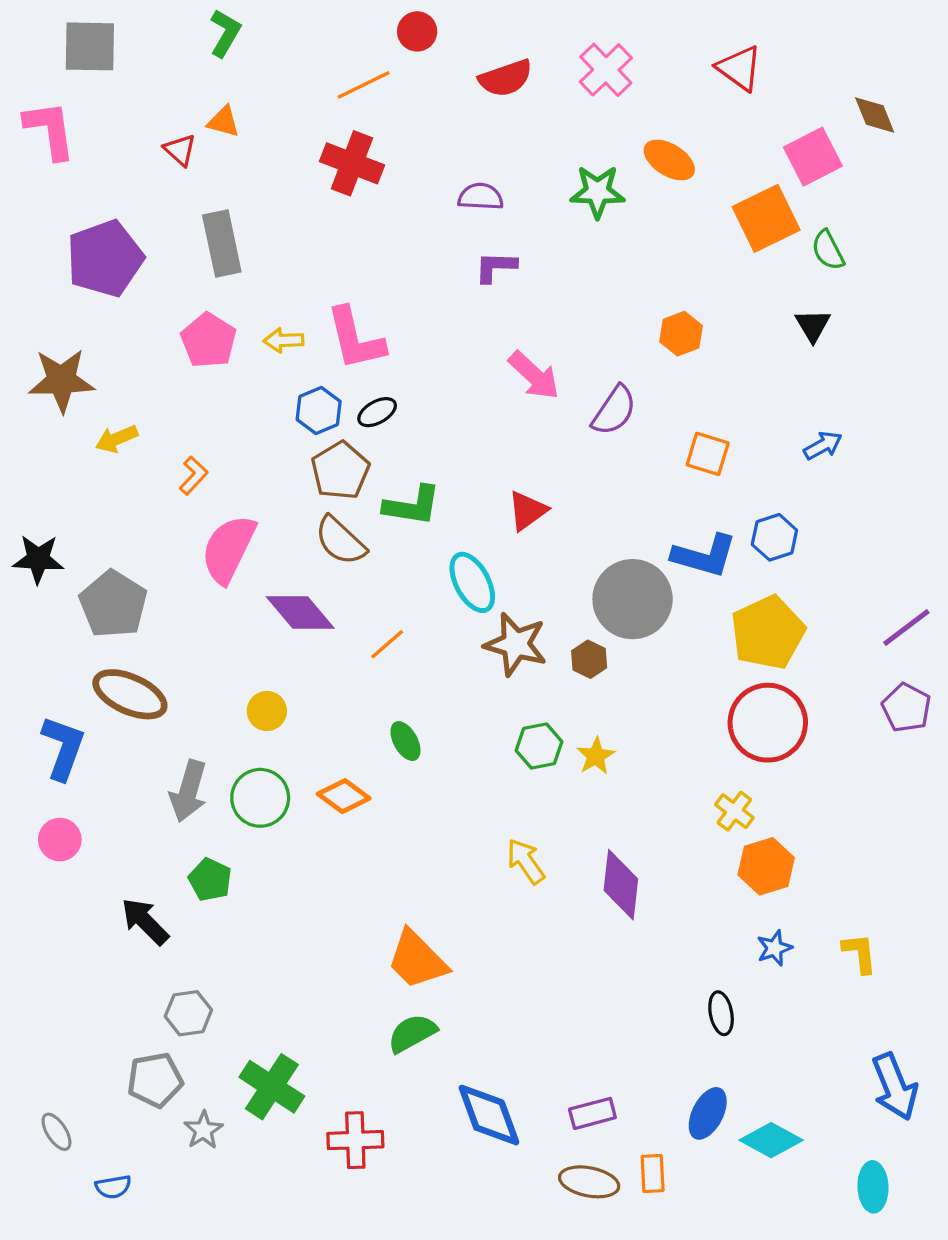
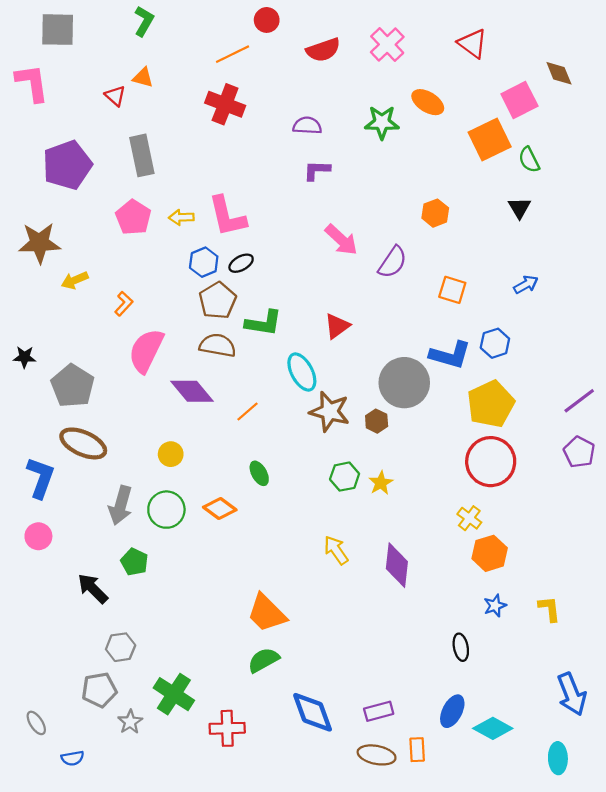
brown semicircle: (340, 541) -> (218, 345), turned 147
black star: (38, 559) -> (25, 357), size x0.7

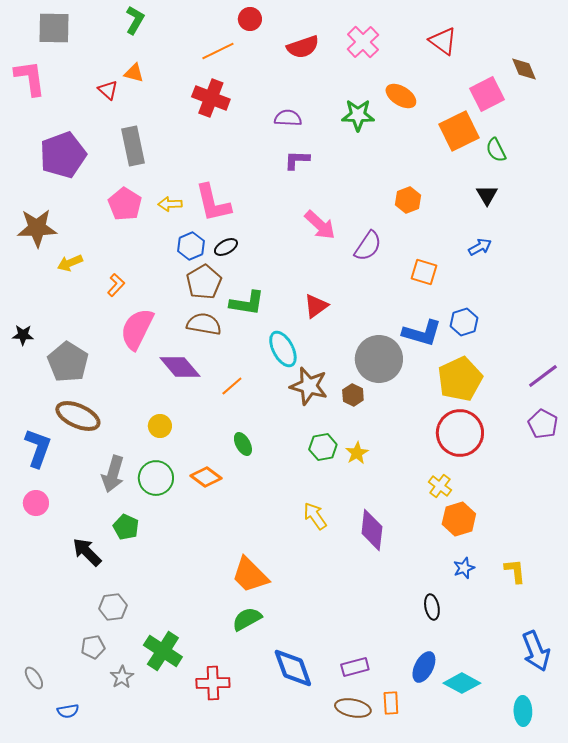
blue arrow: (526, 285) -> (480, 247), moved
gray pentagon: (99, 690) -> (93, 647), size x0.7

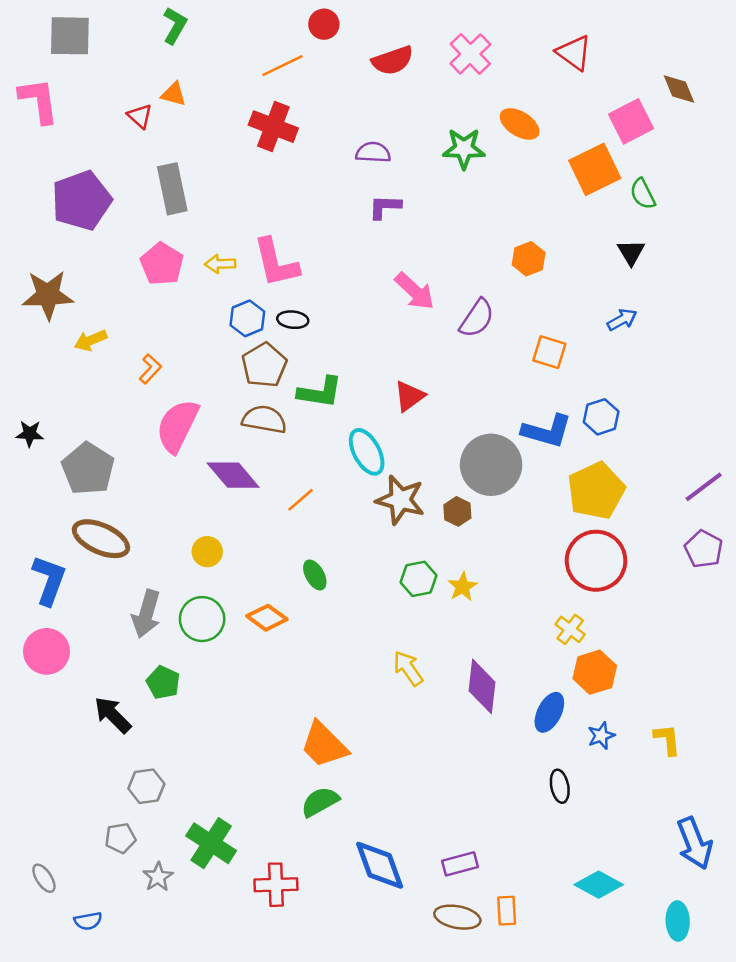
black ellipse: (226, 247) -> (293, 320), turned 35
pink circle: (36, 503) -> (47, 651), size x1.4
blue ellipse: (424, 667) -> (549, 712), moved

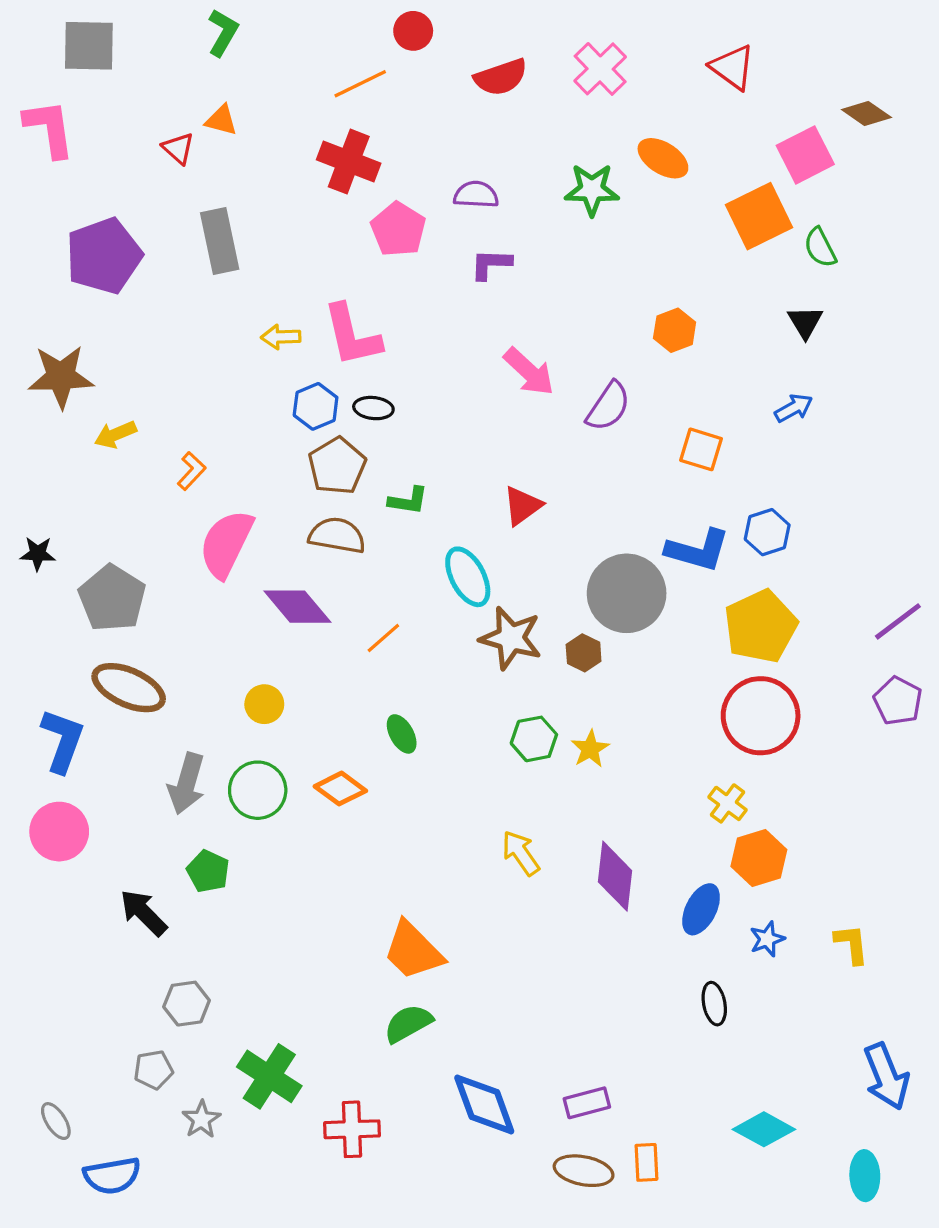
brown diamond: (679, 89) -> (866, 114), turned -33
pink pentagon: (162, 264) -> (398, 229), moved
green L-shape: (320, 392) -> (408, 501), size x0.7
blue semicircle: (88, 921) -> (112, 1176), size x1.6

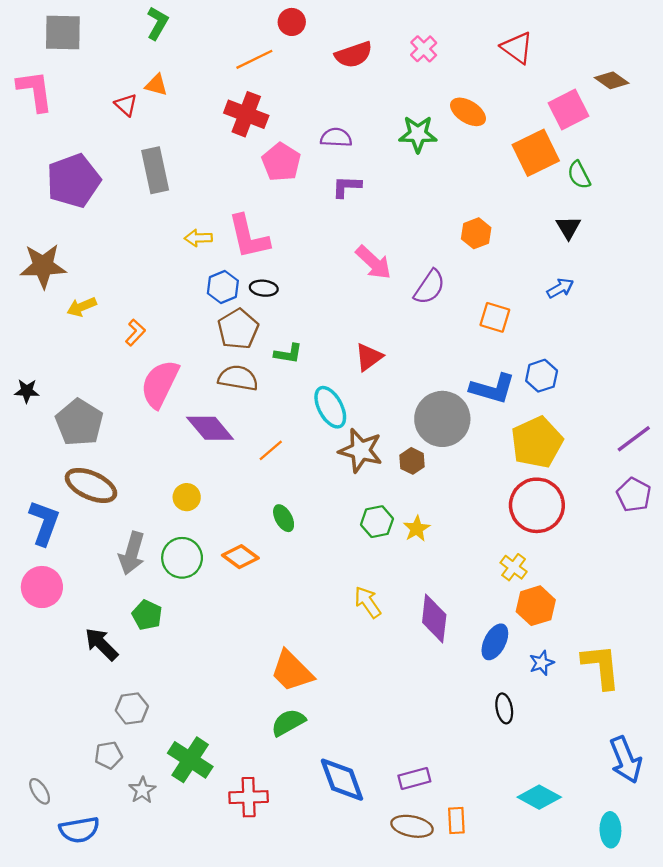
pink cross: (600, 69) -> (424, 49), size x0.7
yellow L-shape: (852, 944) -> (601, 666), size x1.6

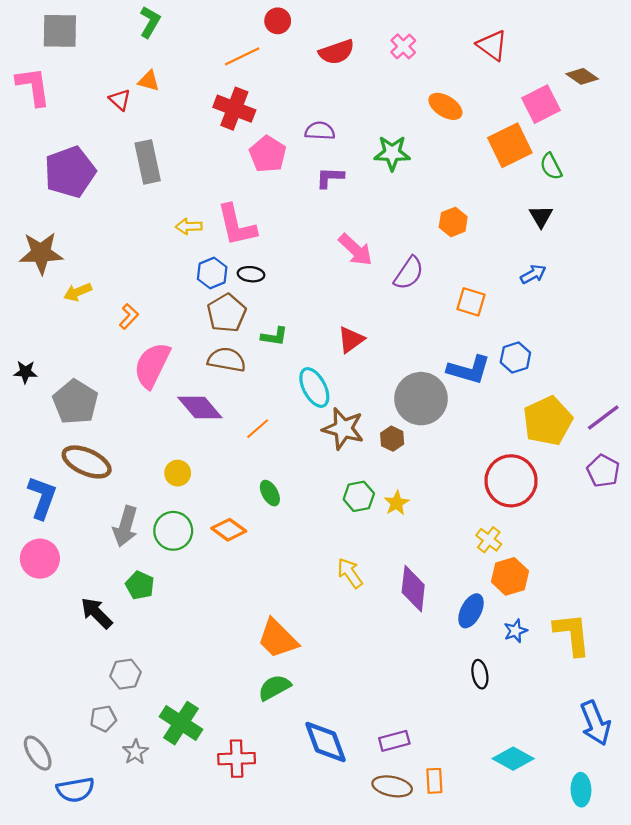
green star: (418, 134) -> (392, 153), moved
yellow pentagon: (537, 442) -> (548, 421), moved
gray ellipse: (40, 791) -> (38, 753), size x1.4

